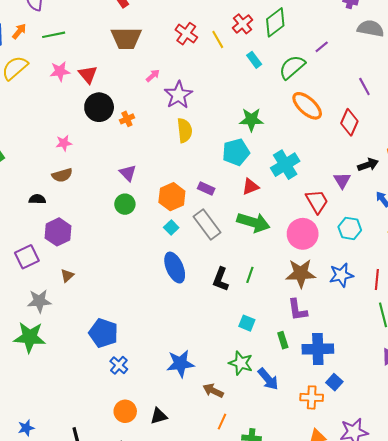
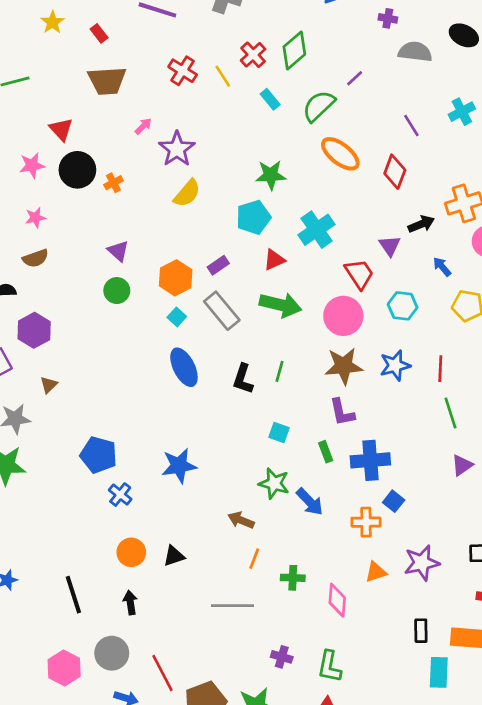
pink star: (60, 71) -> (32, 165), moved
yellow semicircle: (185, 130) -> (187, 193), turned 50
purple rectangle: (206, 189) -> (218, 265), turned -56
blue star: (180, 364) -> (179, 466), moved

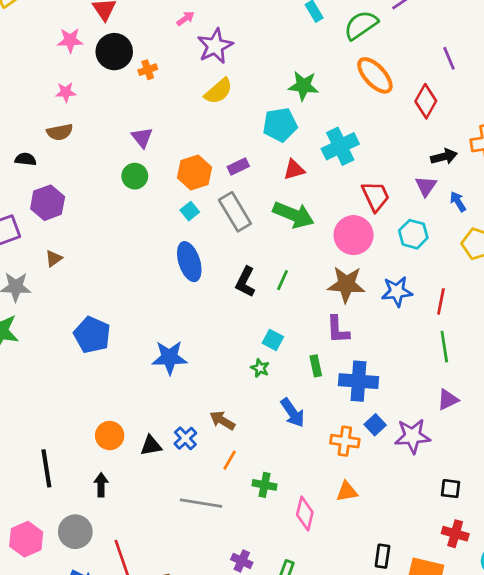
purple triangle: (390, 246) -> (426, 186), moved
green star: (274, 483) -> (260, 368), moved, size x0.6
blue cross: (120, 495) -> (185, 438), moved
purple star: (422, 563) -> (412, 436), moved

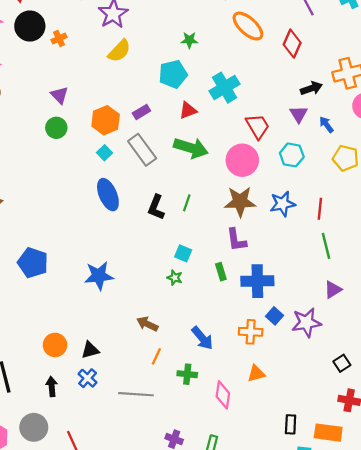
green star: (303, 86) -> (189, 40), size x0.7
blue arrow: (293, 413) -> (202, 338), moved
blue cross: (185, 438) -> (88, 378), moved
black square: (450, 489) -> (342, 363), turned -35

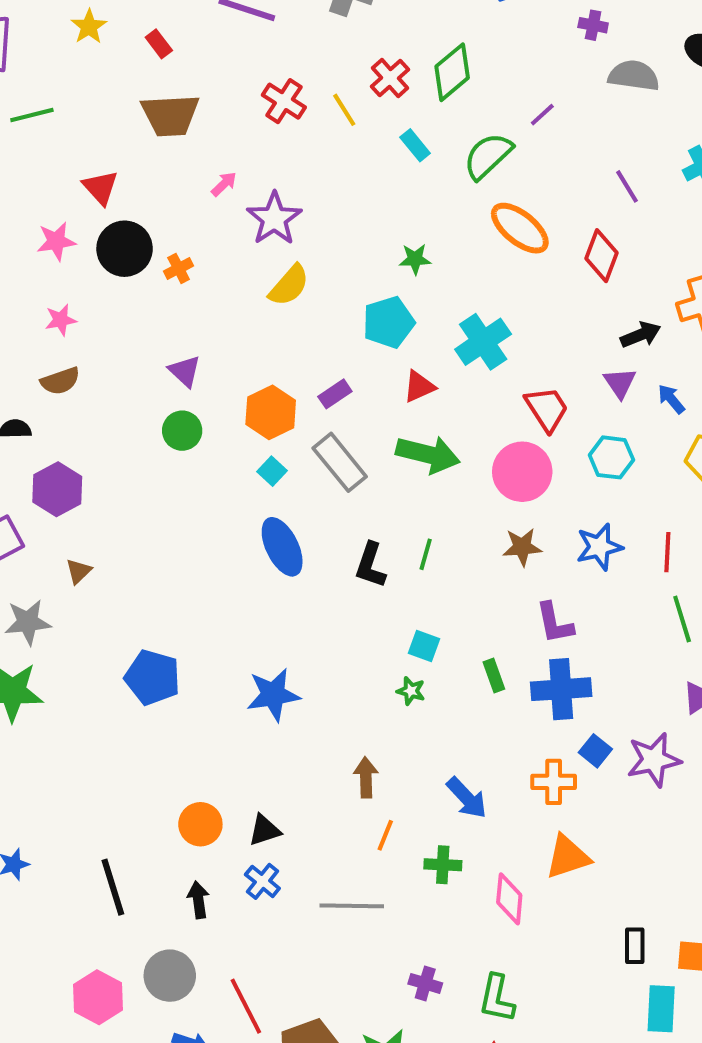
brown star: (240, 202) -> (522, 547), size x0.7
purple L-shape: (236, 240) -> (555, 623), moved
brown arrow: (147, 324) -> (366, 777), turned 65
orange triangle: (256, 374) -> (568, 857), size x1.4

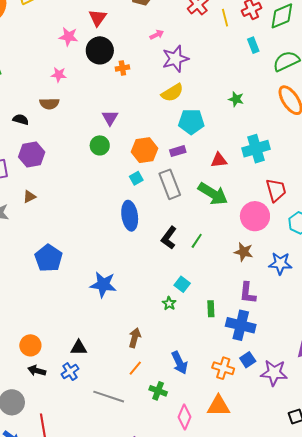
cyan pentagon: (388, 322) -> (191, 122), moved
orange circle: (200, 824) -> (30, 345), moved
black arrow: (198, 900) -> (37, 371), turned -84

